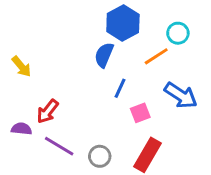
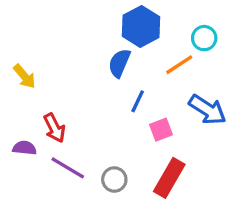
red arrow: (48, 111) -> (54, 128), turned -65

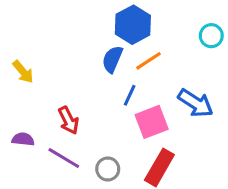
cyan circle: (204, 38) -> (211, 36), moved
orange line: (179, 65) -> (149, 61), moved
red arrow: (54, 128) -> (69, 120), moved
pink square: (161, 130) -> (152, 122), size x1.5

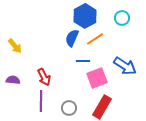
cyan circle: (211, 36) -> (122, 18), moved
blue line: (130, 95) -> (83, 61), turned 64
purple semicircle: (23, 139) -> (13, 80), moved
purple line: (64, 158) -> (41, 101), turned 60

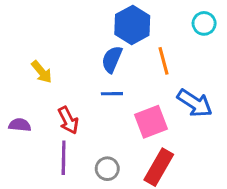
cyan circle: (122, 18) -> (204, 23), moved
orange line: (95, 39) -> (163, 61), moved, turned -72
yellow arrow: (15, 46) -> (42, 72), moved
blue line: (83, 61) -> (112, 94), moved

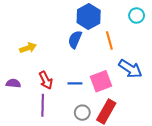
yellow arrow: (42, 72) -> (28, 48), turned -70
blue line: (112, 94) -> (75, 83), moved
gray circle: (107, 169) -> (82, 113), moved

